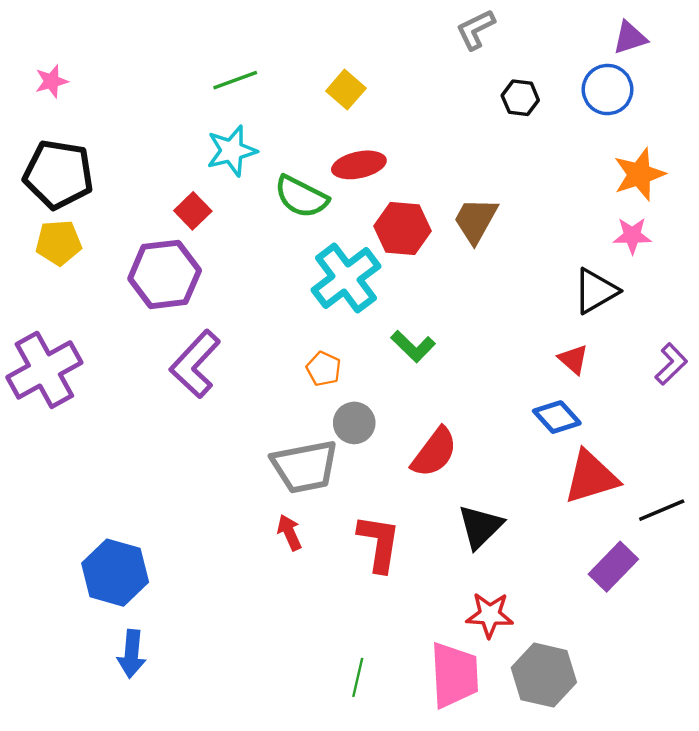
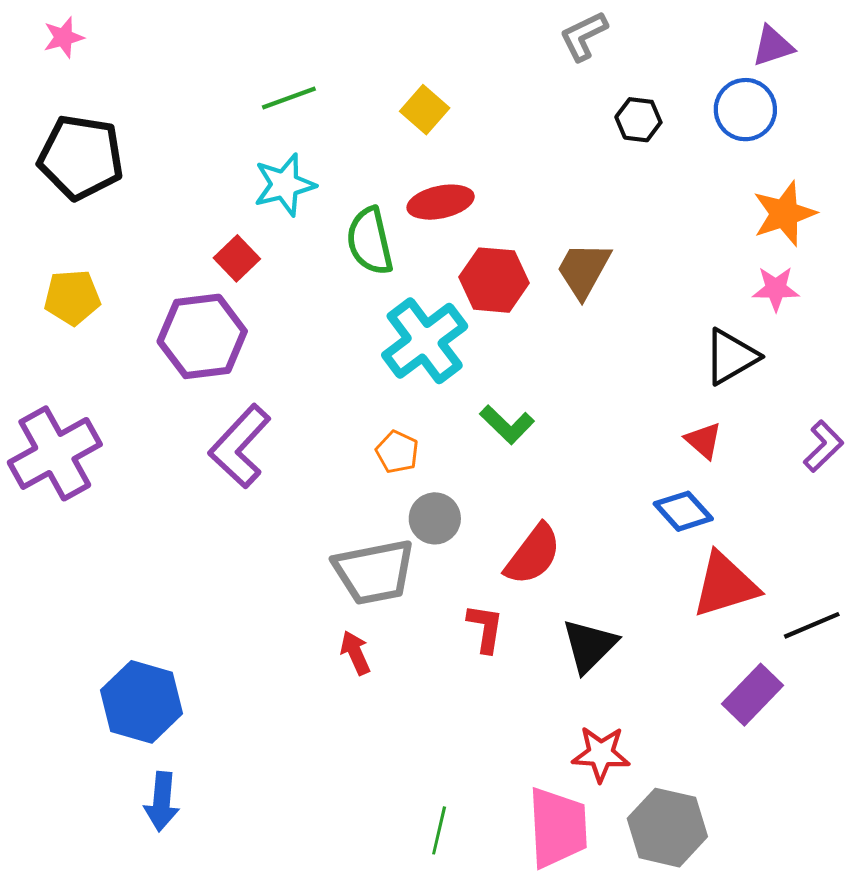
pink star: (51, 81) -> (64, 37), moved
black pentagon: (59, 174) -> (81, 157), moved
green semicircle: (301, 197) -> (370, 241), turned 50
red L-shape: (379, 543) -> (485, 628), moved, size x0.7

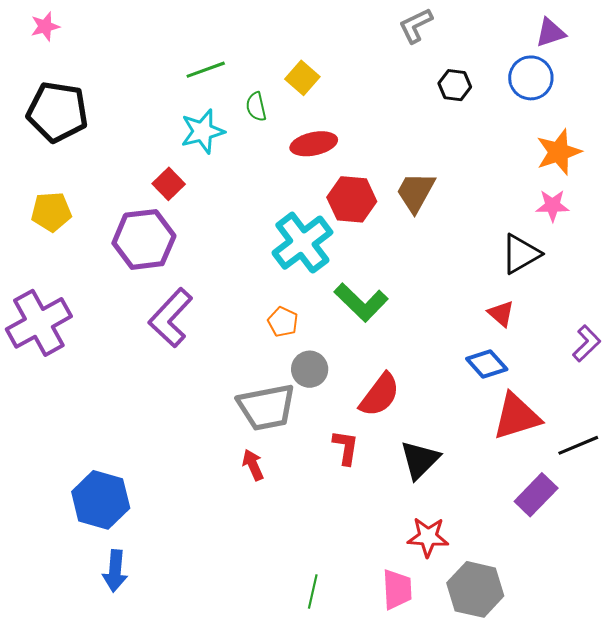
green semicircle: (370, 241) -> (256, 107), moved, size x0.6
green L-shape: (507, 425) -> (361, 302), size x1.4
purple L-shape: (823, 446) -> (586, 343), moved
pink trapezoid: (558, 828) -> (397, 589), size x0.7

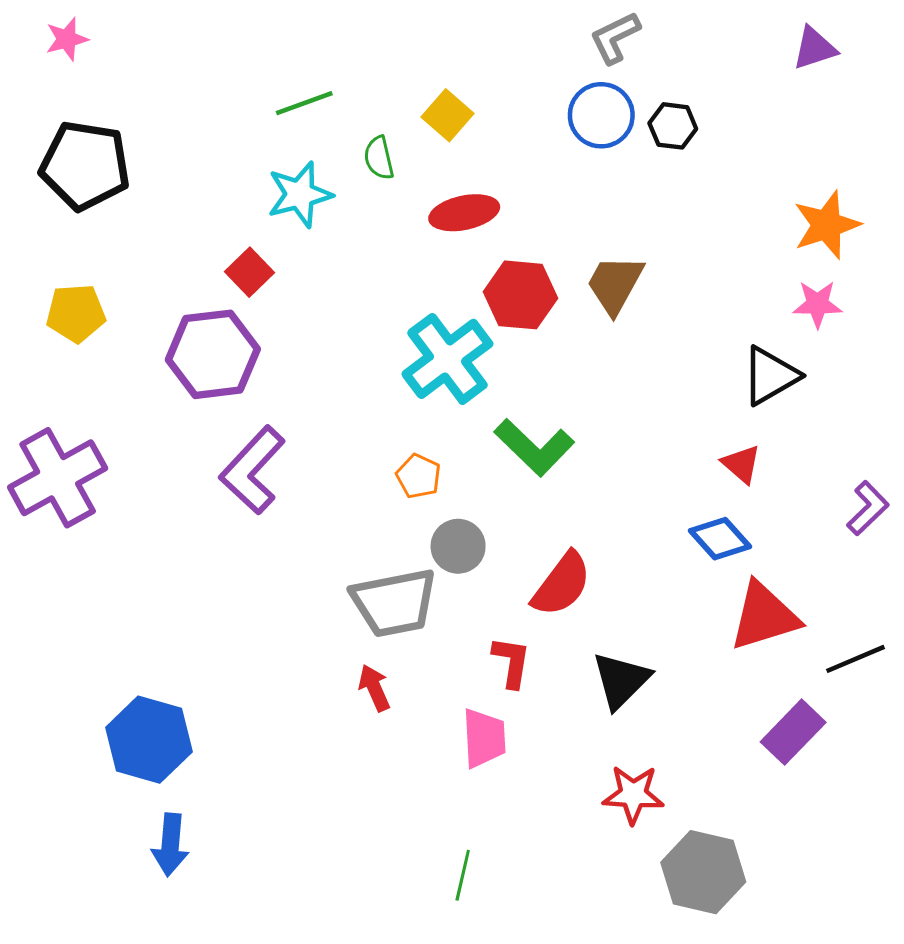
blue circle: (531, 78) -> (601, 115), moved
pink trapezoid: (397, 589) -> (484, 738), moved

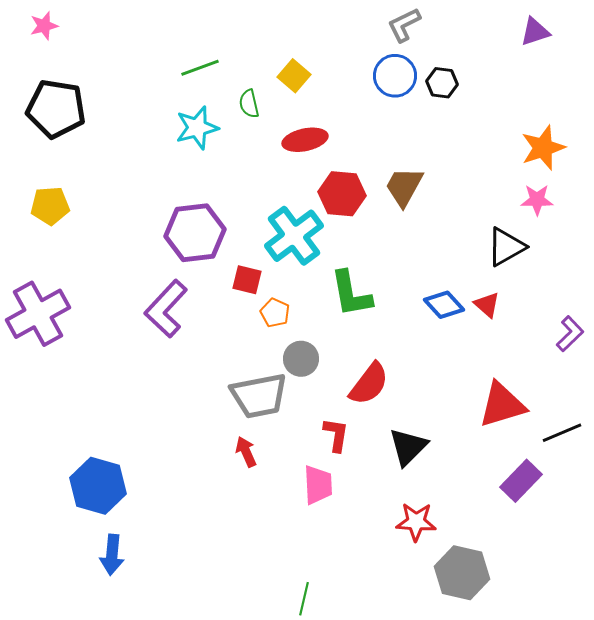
red square: (249, 272) -> (247, 280), moved, turned -32
purple hexagon: (213, 354) -> (195, 233), moved
green L-shape: (534, 447) -> (351, 294), turned 36
blue diamond: (720, 539) -> (444, 305), moved
green line: (463, 875) -> (304, 599), moved

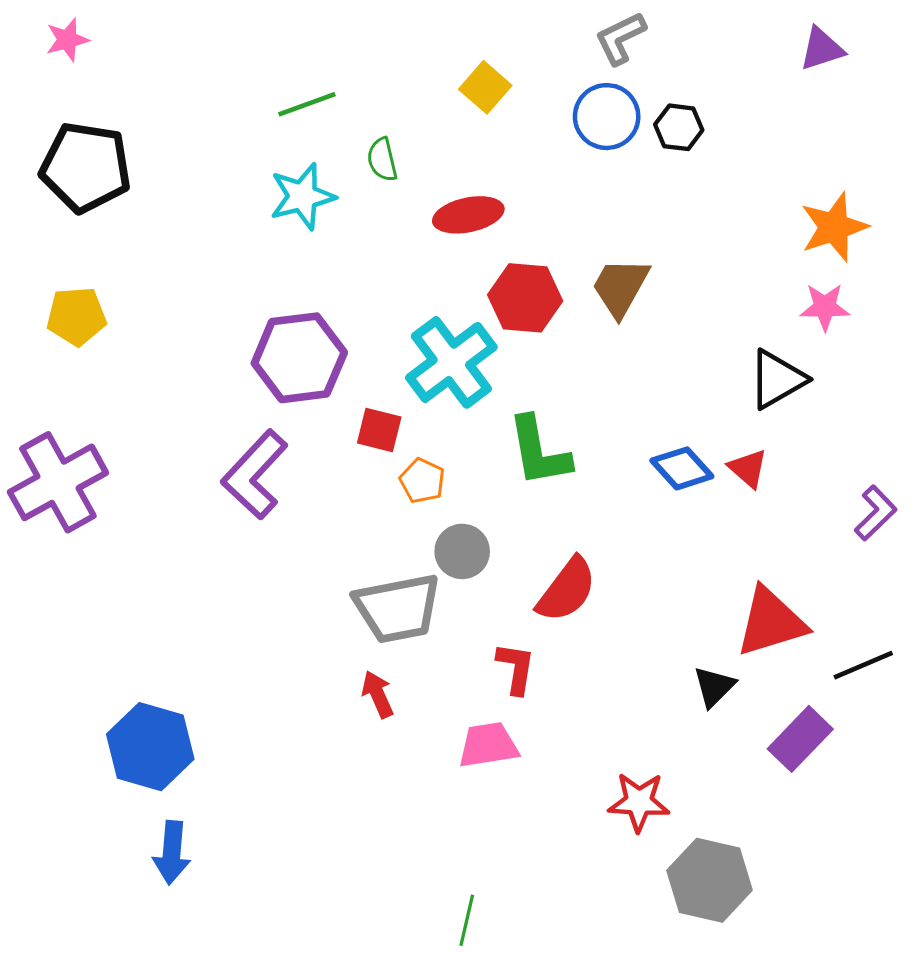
yellow square: (294, 76) -> (485, 87), moved
black triangle: (408, 447) -> (714, 687), moved, size x0.7
pink trapezoid: (318, 485) -> (488, 745), turned -96

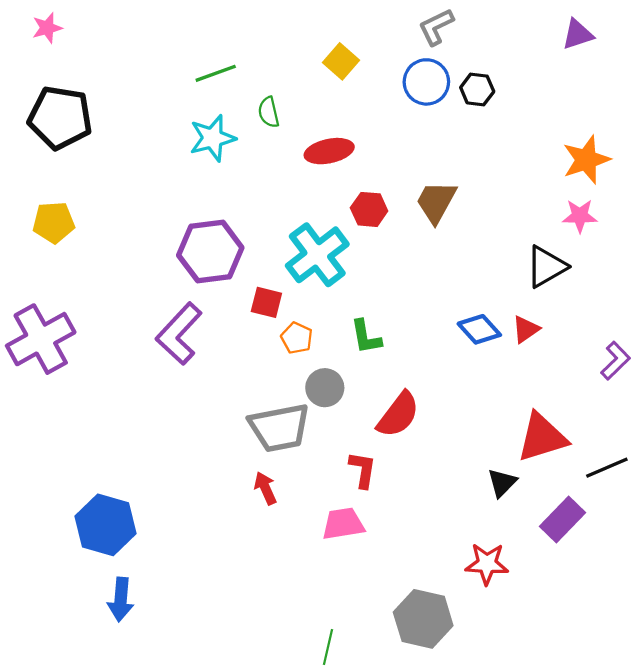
red hexagon: (525, 298) -> (369, 209), size x0.7
green L-shape: (539, 452) -> (366, 337), moved, size x0.7
red triangle: (748, 468) -> (526, 329), turned 44
red star: (639, 802) -> (487, 564), moved
gray hexagon: (710, 880) -> (423, 619), moved

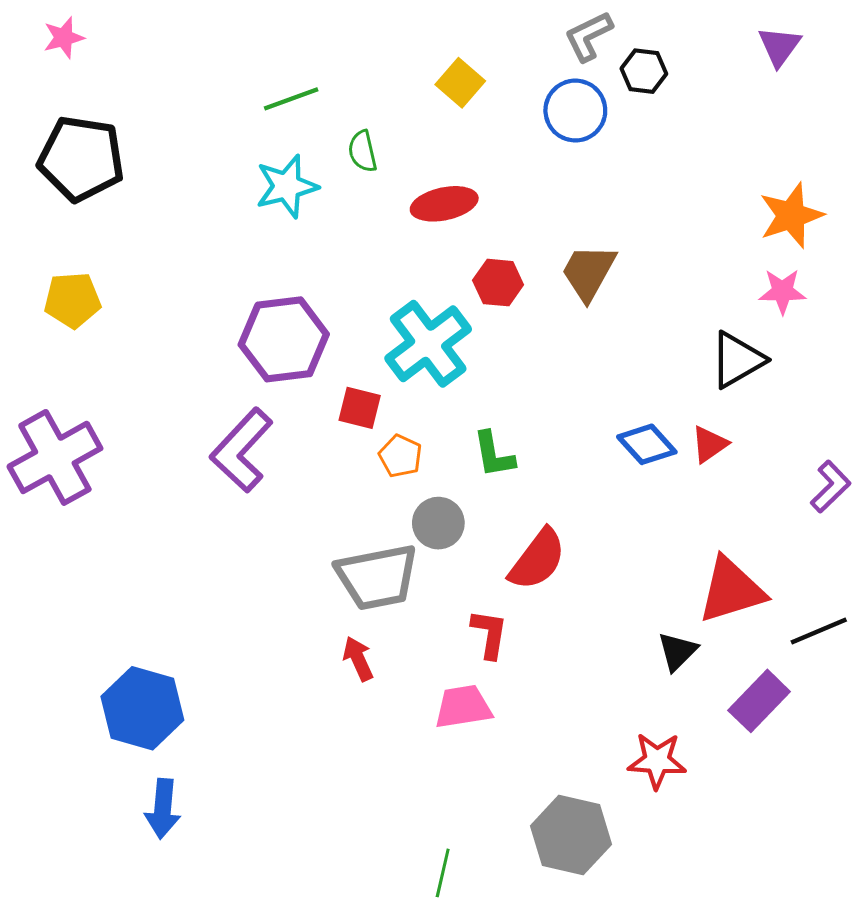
purple triangle: (578, 34) -> (779, 46), turned -36
black hexagon: (477, 89) -> (644, 71), moved

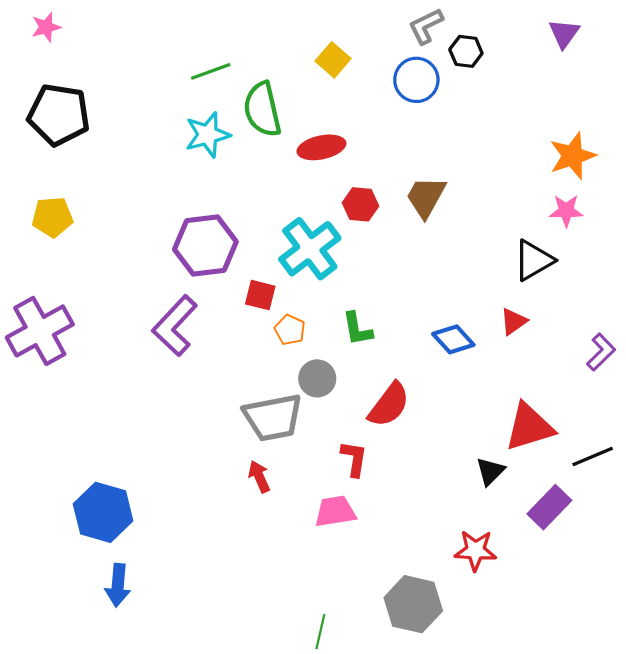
green semicircle: (363, 151) -> (262, 109), size x1.8
blue diamond: (647, 444) -> (453, 339), moved

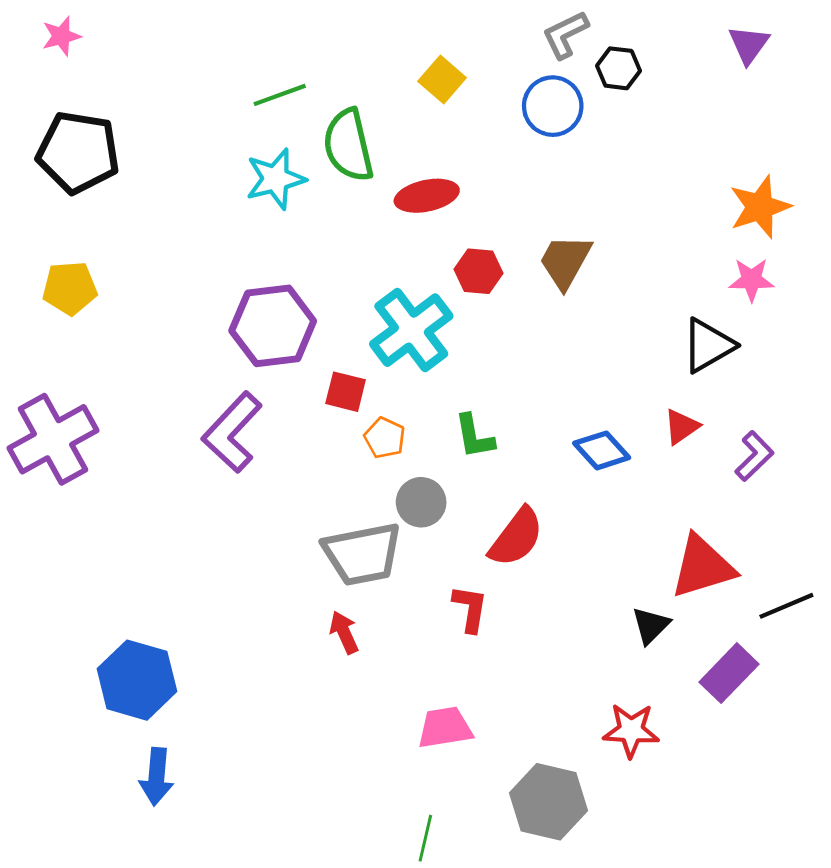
purple L-shape: (601, 352) -> (754, 456), moved
pink trapezoid: (335, 511) -> (445, 728), moved

